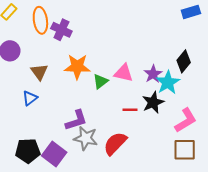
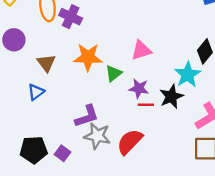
pink triangle: (124, 73) -> (141, 50), moved, turned -30
purple star: (153, 74) -> (139, 88), moved, turned -30
purple square: (54, 154) -> (63, 153), size x0.6

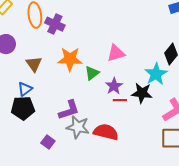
purple star: (139, 88) -> (114, 86), turned 30
black star: (171, 97) -> (142, 93), turned 30
red semicircle: (130, 142) -> (106, 132), turned 60
black pentagon: (34, 150) -> (23, 108), moved

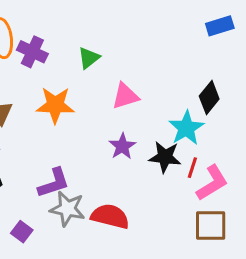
green triangle: (92, 73) -> (89, 58), moved
red line: (120, 100) -> (192, 168), moved, turned -72

